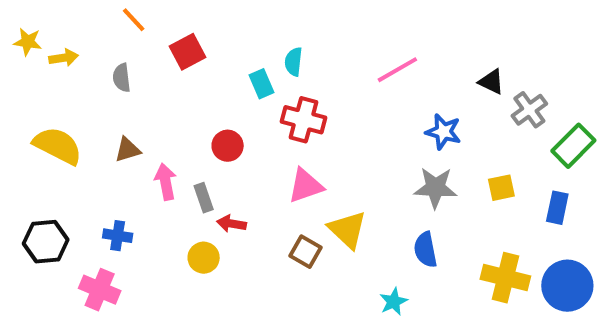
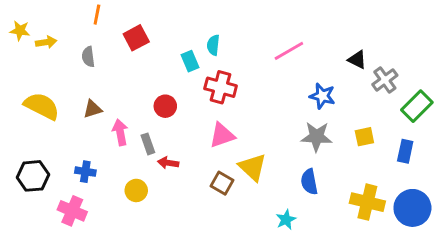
orange line: (134, 20) -> (97, 15), turned 54
yellow circle: (204, 258) -> (136, 190), moved

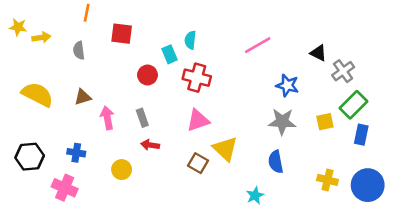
red square: (136, 38) -> (122, 34), turned 35
red circle: (165, 106) -> (147, 75), moved
green rectangle: (417, 106) -> (353, 105), moved
gray rectangle: (148, 144) -> (142, 118), moved
yellow cross: (367, 202) -> (328, 180), size x0.7

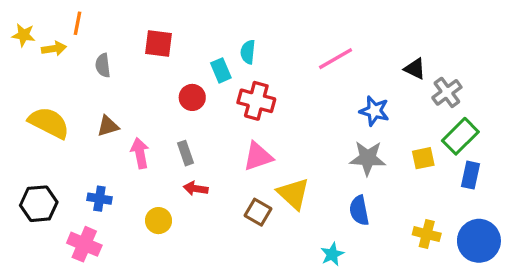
orange line: (87, 13) -> (78, 23), moved

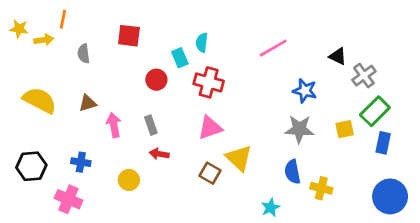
yellow cross: (427, 234) -> (321, 188), moved

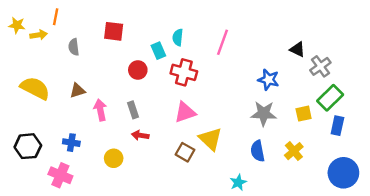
pink line: (273, 48) -> (222, 42), moved, turned -40
yellow cross: (321, 188) -> (294, 151), moved, turned 36

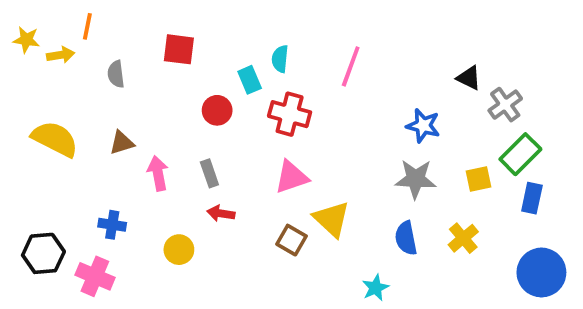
black hexagon: (28, 146) -> (43, 253), moved

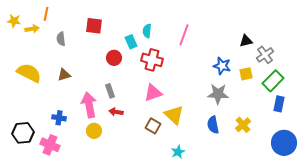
black triangle: (469, 78) -> (246, 41), turned -40
pink arrow: (158, 173) -> (89, 105), moved, size x1.4
yellow square: (478, 179) -> (246, 74), moved
cyan star: (375, 288) -> (178, 152), moved

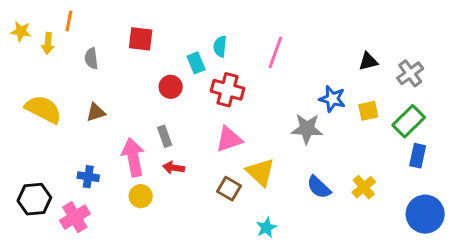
yellow arrow: (32, 29) -> (48, 43), turned 104
gray cross: (265, 55) -> (410, 73), moved
gray star: (218, 94) -> (307, 129), moved
blue semicircle: (213, 125) -> (319, 187), turned -36
pink cross: (50, 145) -> (75, 217), turned 36

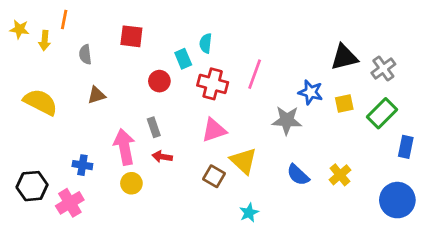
pink line: (275, 52) -> (255, 74), moved
black triangle: (368, 61) -> (344, 57), size x1.5
brown triangle: (96, 112) -> (96, 95), moved
blue rectangle: (418, 156) -> (406, 147), moved

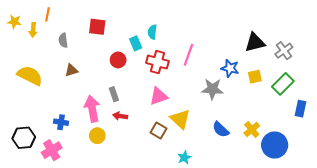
blue circle: (397, 200) -> (275, 145), moved

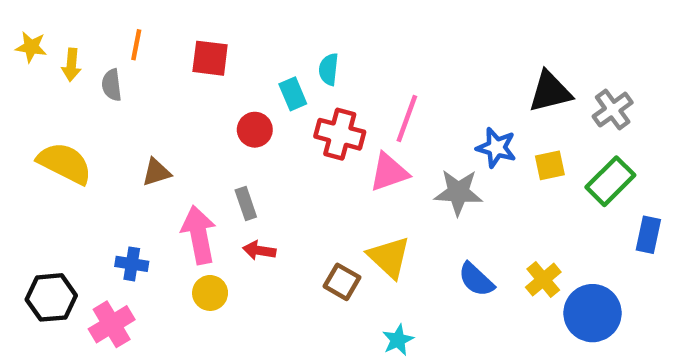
orange line: (48, 14) -> (136, 45), moved
gray semicircle: (63, 40) -> (112, 85), moved
brown triangle: (71, 70) -> (156, 172), moved
pink triangle: (158, 96) -> (389, 172), moved

